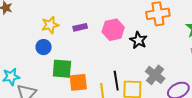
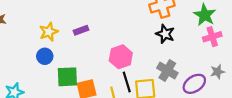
pink hexagon: (113, 30) -> (121, 57), moved
black star: (138, 40) -> (165, 34), moved

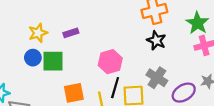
green square: (67, 77) -> (53, 61), moved
black line: (127, 82) -> (115, 88), turned 30

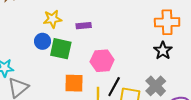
pink hexagon: (110, 62) -> (102, 61), moved

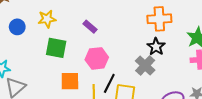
purple rectangle: (84, 26) -> (90, 27), moved, turned 48
blue circle: (42, 41) -> (17, 27), moved
gray cross: (156, 86) -> (145, 66), moved

